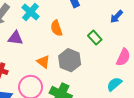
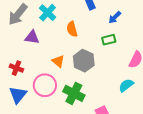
blue arrow: (116, 17) -> (115, 17), moved
green rectangle: (95, 38) -> (109, 40), turned -64

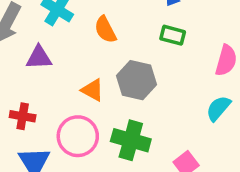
green rectangle: (109, 40) -> (173, 35), turned 40

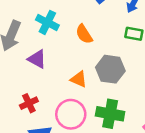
purple triangle: (39, 58) -> (37, 59), turned 36
red cross: (23, 116) -> (29, 103), turned -30

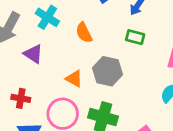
red cross: (29, 103) -> (21, 98), turned 30

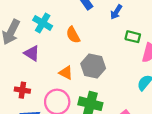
green rectangle: (135, 37) -> (133, 37), moved

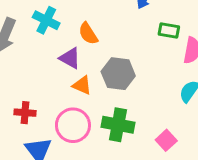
purple triangle: (32, 53) -> (70, 58), moved

